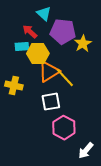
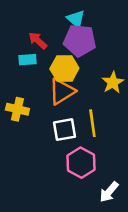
cyan triangle: (44, 14) -> (76, 19), moved
yellow star: (83, 44) -> (113, 83), moved
yellow hexagon: (38, 54) -> (64, 69), moved
yellow line: (65, 78) -> (92, 123), moved, turned 35

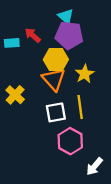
cyan rectangle: (28, 60) -> (12, 43), moved
yellow star: (113, 83) -> (85, 74), moved
orange triangle: (62, 91) -> (54, 79), turned -40
yellow cross: (17, 109) -> (15, 95), turned 30

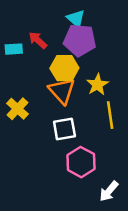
yellow line: (80, 107) -> (110, 115), moved

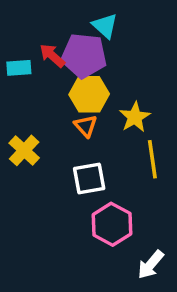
purple pentagon: (80, 40) -> (84, 56), moved
orange triangle: (62, 91) -> (86, 126), size x0.6

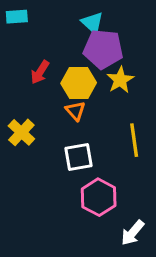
red arrow: (52, 56) -> (40, 72), moved, turned -100
purple pentagon: (84, 56) -> (103, 49), moved
cyan rectangle: (19, 68) -> (17, 17), moved
yellow star: (135, 117) -> (120, 80), moved

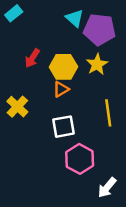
cyan rectangle: (17, 17) -> (14, 13), turned -35
purple pentagon: (103, 49) -> (100, 29), moved
orange triangle: (75, 111) -> (61, 89), turned 42

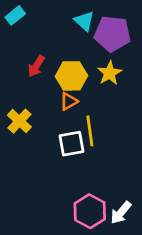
yellow line: (108, 113) -> (90, 131), moved
pink hexagon: (80, 159) -> (90, 211), moved

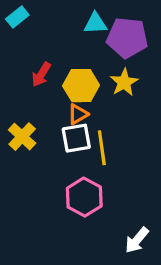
cyan triangle: (84, 21) -> (95, 23), turned -45
white square: (72, 144) -> (76, 138), moved
pink hexagon: (90, 211) -> (84, 197), moved

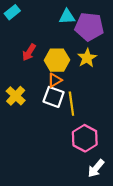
white square: (76, 138) -> (54, 97), turned 30
pink hexagon: (84, 197) -> (85, 138), moved

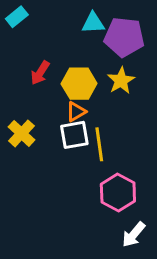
white square: (54, 97) -> (74, 135), turned -30

